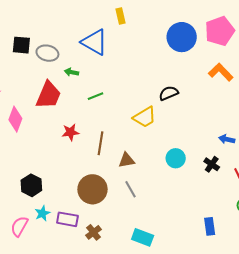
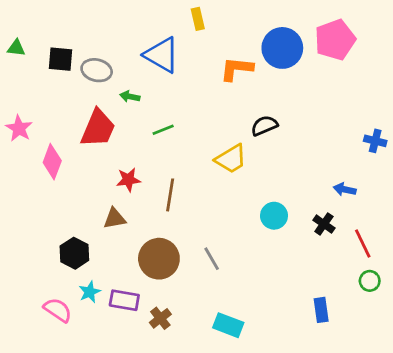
orange L-shape: (221, 72) -> (237, 69), moved, turned -40
brown triangle: (127, 160) -> (115, 218), moved
pink semicircle: (19, 226) -> (58, 310), turned 95

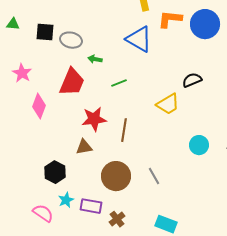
blue triangle: (162, 55) -> (139, 39), moved
orange L-shape: (237, 69) -> (170, 19), moved
pink star: (19, 128) -> (22, 73), moved
red star: (128, 180) -> (94, 119), size x1.4

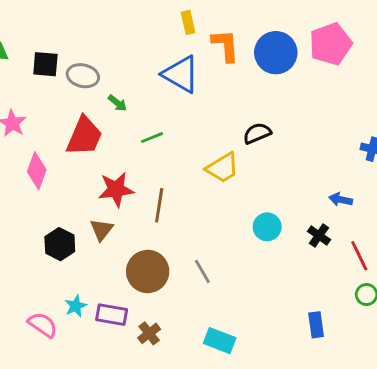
orange L-shape: (170, 19) -> (225, 45), turned 80
green arrow: (95, 59) -> (117, 103), turned -152
brown triangle: (84, 147) -> (102, 230), turned -42
black hexagon: (55, 172) -> (60, 244), moved

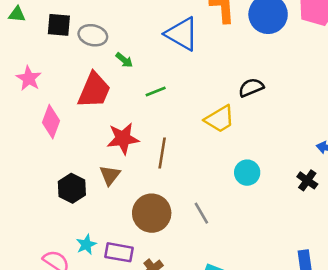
cyan circle: (267, 227) -> (247, 173), moved

